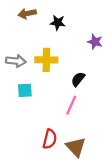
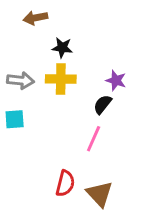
black star: (58, 23) -> (62, 48), moved
purple star: (95, 42) -> (116, 80), moved
cyan square: (25, 90) -> (15, 119), moved

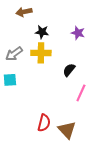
gray arrow: (21, 80) -> (14, 54), turned 138
purple star: (116, 80) -> (78, 33), moved
pink line: (94, 139) -> (81, 93), moved

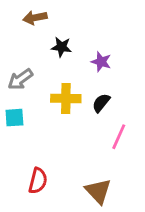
purple star: (78, 33) -> (101, 62), moved
yellow cross: (41, 53) -> (66, 98), moved
red semicircle: (44, 123) -> (38, 181), moved

